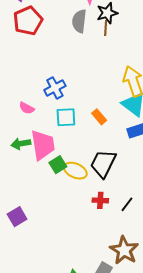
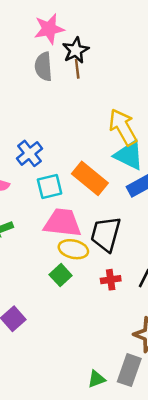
orange rectangle: (99, 117) -> (90, 178), size x1.8
pink trapezoid: (43, 145) -> (63, 223), moved, turned -64
green square: (58, 165) -> (61, 275), moved

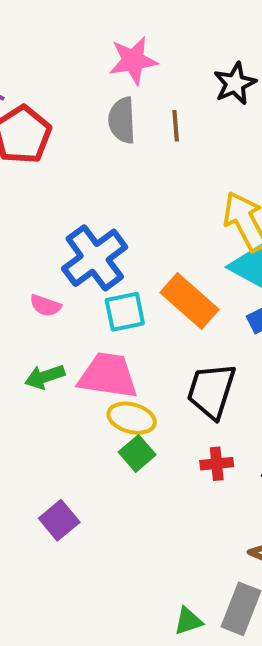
black star: (76, 50) -> (235, 84), moved
blue cross: (29, 153) -> (95, 258), size x1.5
pink trapezoid: (63, 223) -> (108, 376), moved
yellow ellipse: (73, 249) -> (132, 418), moved

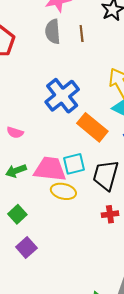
blue cross: (95, 258) -> (62, 96), moved
cyan square: (125, 312) -> (74, 164), moved
green square: (137, 453) -> (17, 214), moved

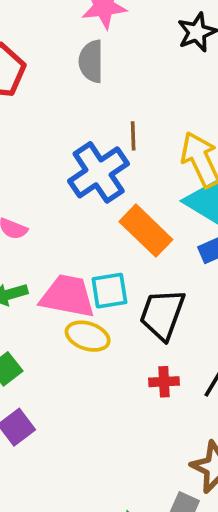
brown line: (82, 33) -> (133, 136), moved

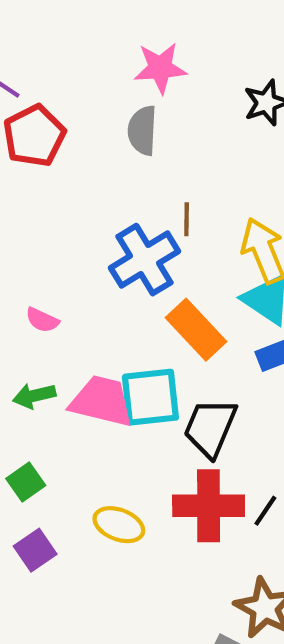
cyan square: (109, 291) -> (150, 397), size x1.4
yellow ellipse: (88, 336) -> (119, 525), moved
red cross: (164, 382) -> (209, 506), size x2.0

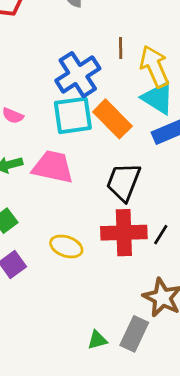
brown line: (187, 219) -> (121, 48), moved
cyan square: (150, 397) -> (73, 115), moved

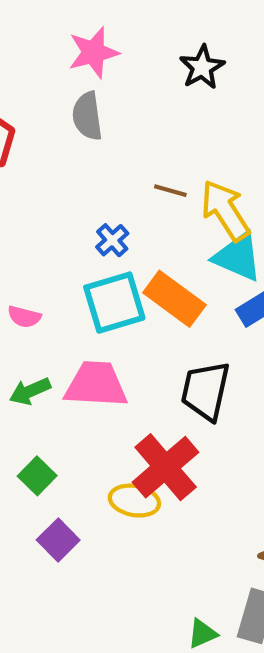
brown line: (121, 48) -> (170, 191), turned -65
blue cross: (78, 75) -> (112, 240), size x0.5
red cross: (124, 233) -> (166, 467), moved, turned -30

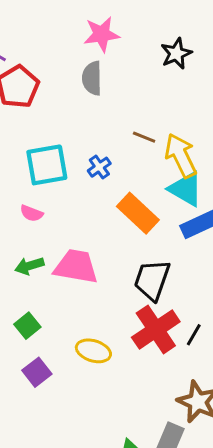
cyan square: (114, 303) -> (47, 165), moved
red cross: (166, 467) -> (156, 329), moved

